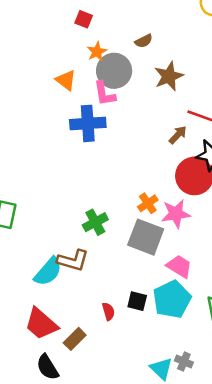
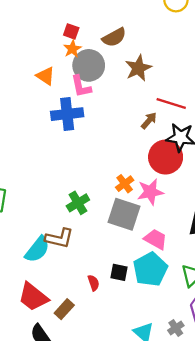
red square: (84, 19) -> (71, 31), moved
brown semicircle: (144, 41) -> (114, 37), size x1.5
gray cross: (184, 361) -> (176, 328), moved, turned 35

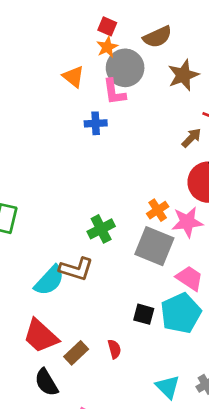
blue cross: (67, 114) -> (96, 123), size x0.6
red semicircle: (93, 283) -> (114, 349), moved

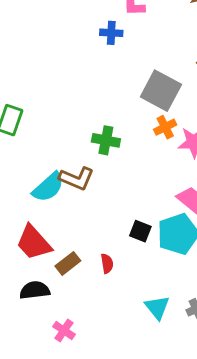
green cross: (101, 229) -> (106, 140), turned 32
gray square: (154, 246) -> (161, 91), moved
black semicircle: (46, 382) -> (35, 290), turned 108

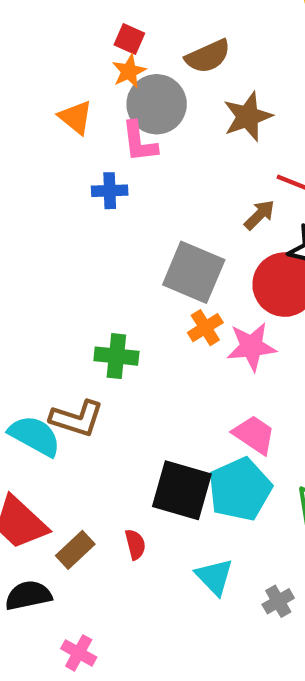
cyan semicircle: (48, 187) -> (35, 436), turned -104
black square: (140, 231) -> (182, 490), size x1.8
cyan triangle: (157, 307) -> (214, 577), moved

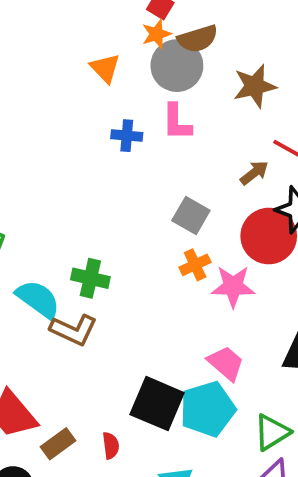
brown semicircle: (208, 56) -> (198, 39), moved
pink L-shape: (139, 142) -> (177, 122), moved
gray square: (194, 272) -> (191, 216), size x0.7
green cross: (116, 356) -> (90, 278), moved
cyan semicircle: (35, 436) -> (38, 299), moved

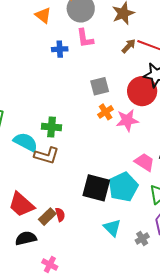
brown arrow: (254, 173) -> (129, 46), moved
gray square: (191, 216) -> (100, 86), turned -36
pink trapezoid: (226, 363) -> (144, 162), moved
red semicircle: (111, 446) -> (60, 215), moved

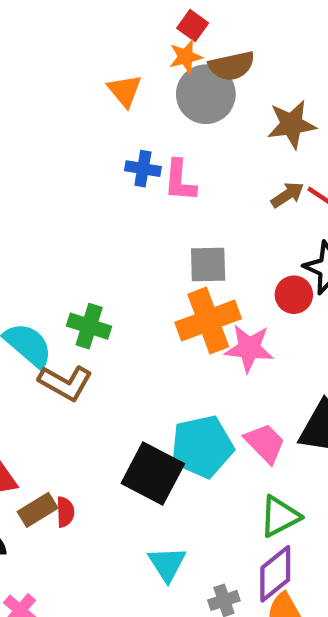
pink L-shape: (85, 38) -> (180, 181), moved
red circle: (142, 91) -> (294, 295), size x0.6
orange cross: (106, 112) -> (208, 320), size x1.8
cyan pentagon: (123, 187) -> (202, 447), moved

